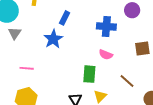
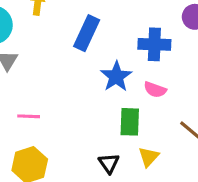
blue rectangle: (65, 18) -> (87, 33), size x1.5
blue star: (53, 39) -> (116, 77), moved

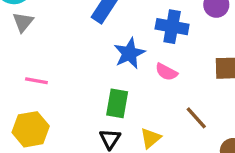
green rectangle: (130, 122) -> (117, 103), moved

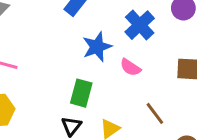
blue cross: (172, 27) -> (140, 25), turned 32

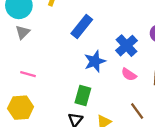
pink semicircle: (130, 67) -> (129, 74), moved

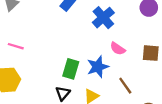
blue cross: (127, 46) -> (103, 18), moved
blue star: (95, 61) -> (98, 67), moved

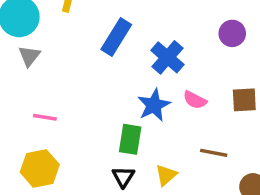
blue star: (98, 67) -> (154, 105), moved
brown line: (125, 86) -> (214, 153), turned -36

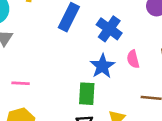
pink semicircle: (195, 100) -> (133, 59), turned 54

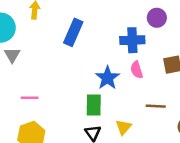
blue cross: (109, 29) -> (132, 40), moved, turned -35

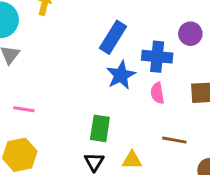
blue rectangle: (73, 32) -> (113, 37), moved
blue star: (107, 78) -> (121, 75), moved
yellow triangle: (123, 127) -> (132, 160), turned 42

